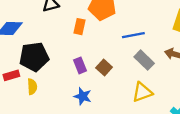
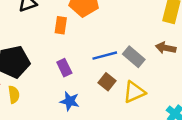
blue line: (133, 35) -> (105, 56), moved
brown square: (104, 67) -> (107, 82), moved

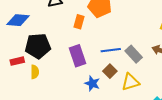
purple rectangle: (64, 68) -> (77, 56), size x1.5
blue star: (70, 101) -> (92, 83), moved

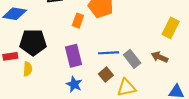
blue star: (92, 83) -> (74, 84), moved

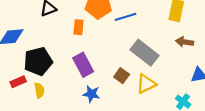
blue line: (109, 53) -> (125, 17), moved
brown arrow: (160, 57) -> (185, 42), moved
gray rectangle: (132, 59) -> (144, 53), size x1.4

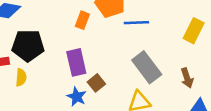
brown arrow: (185, 42) -> (187, 78), moved, turned -132
brown square: (122, 76) -> (96, 83), moved

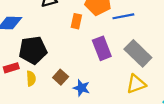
purple rectangle: (76, 62) -> (102, 48), moved
brown square: (96, 83) -> (61, 77), moved

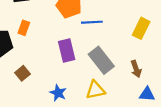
orange rectangle: (76, 21) -> (24, 28), moved
blue star: (81, 88) -> (58, 93), moved

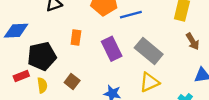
orange rectangle: (24, 28) -> (76, 37), moved
brown arrow: (136, 69) -> (193, 41), moved

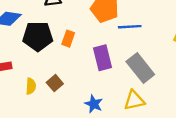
black pentagon: (42, 56) -> (38, 36), moved
yellow semicircle: (42, 85) -> (31, 86), moved

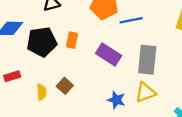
purple rectangle: (103, 58) -> (109, 55), turned -35
gray rectangle: (140, 68) -> (147, 60), turned 52
blue star: (94, 104) -> (116, 100), moved

